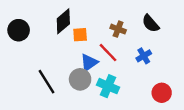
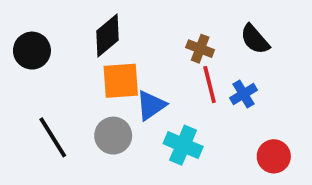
orange square: (80, 35) -> (121, 81), moved, size x1.5
red line: (108, 53) -> (210, 85), moved, turned 30
gray circle: (80, 79) -> (113, 136), moved
black line: (47, 82) -> (53, 137), moved

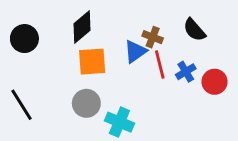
blue triangle: (151, 105) -> (135, 51), moved
black line: (53, 137) -> (22, 105), moved
cyan cross: (183, 145) -> (119, 122), moved
red circle: (274, 156) -> (215, 82), moved

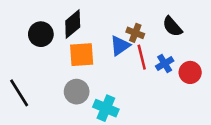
black circle: (24, 39) -> (41, 34), moved

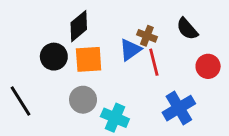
black circle: (41, 34) -> (54, 57), moved
blue cross: (165, 64) -> (179, 108), moved, size x1.6
red circle: (190, 72) -> (208, 66), moved

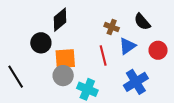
blue triangle: (130, 50) -> (127, 46), moved
orange square: (89, 59) -> (65, 59), moved
red line: (154, 62) -> (103, 56), moved

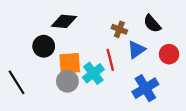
black diamond: (60, 20) -> (64, 21), turned 45
cyan cross: (87, 89) -> (93, 73), moved, turned 30

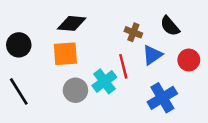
black circle: (44, 46) -> (19, 45), moved
orange square: (70, 63) -> (65, 54), moved

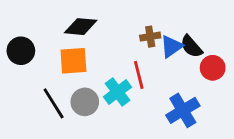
black semicircle: (170, 26) -> (191, 46), moved
brown cross: (133, 32) -> (150, 37), turned -30
blue triangle: (152, 55) -> (171, 46), moved
black line: (19, 91) -> (54, 103), moved

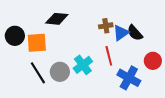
orange square: (73, 61) -> (37, 43), moved
red circle: (213, 68) -> (153, 61), moved
red line: (139, 75) -> (109, 56), moved
blue cross: (183, 110) -> (129, 78), turned -30

